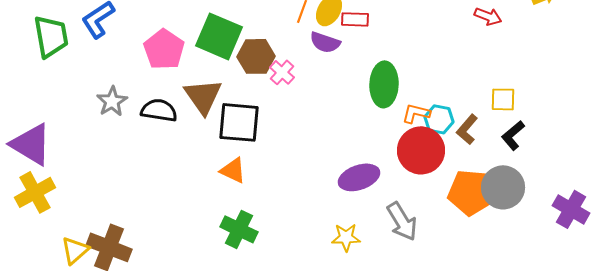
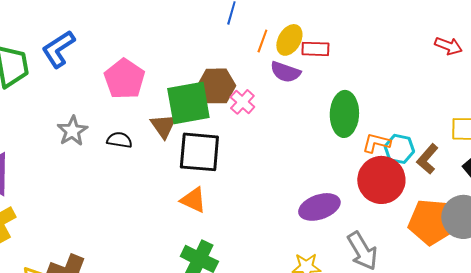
green square: (219, 36) -> (188, 103), moved, turned -33
brown triangle: (203, 96) -> (163, 126), size x0.7
black semicircle: (159, 110) -> (119, 140), size x0.7

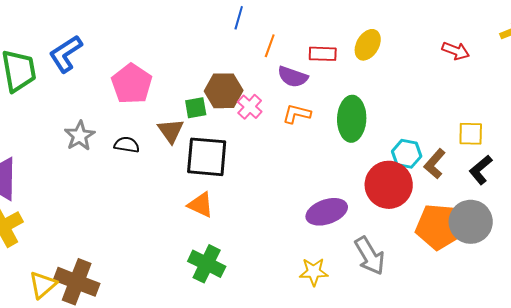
yellow ellipse: (289, 40) -> (368, 45), moved
green square: (188, 103) -> (196, 108), size x0.5
orange L-shape: (376, 143) -> (297, 114), moved

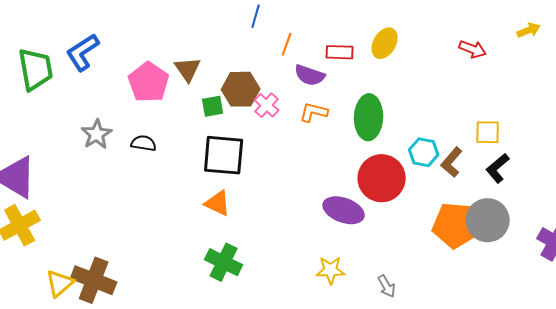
brown triangle: (171, 131) -> (188, 69), moved
red circle: (389, 185) -> (382, 178), moved
purple ellipse: (327, 212) -> (344, 210), turned 39
gray arrow: (370, 256) -> (387, 286), moved, size x0.6

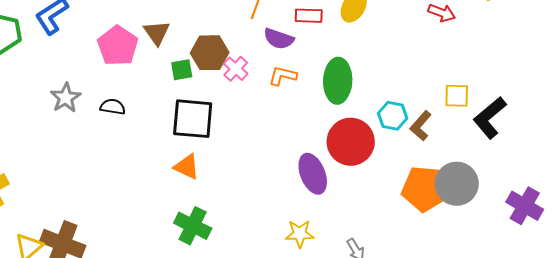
black L-shape: (498, 168) -> (490, 118), moved, size x1.4
purple ellipse: (344, 210) -> (313, 174), turned 48

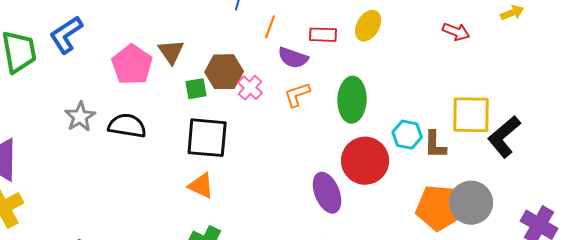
orange L-shape: (283, 76) -> (297, 95), turned -32
yellow square: (457, 96) -> (471, 115), size x1.6
black semicircle: (113, 107) -> (127, 126), size x1.5
brown L-shape: (421, 126) -> (435, 145), turned -40

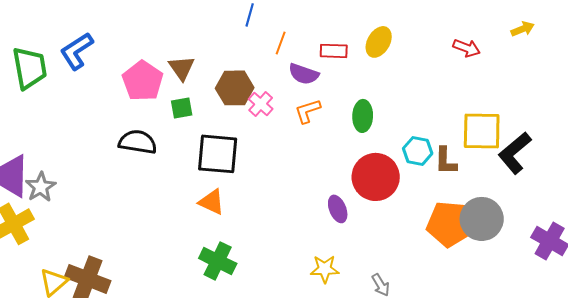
green square: (196, 89) -> (182, 108), moved
green ellipse: (352, 100) -> (363, 116), size x0.7
gray star: (80, 117) -> (41, 187), moved
purple ellipse: (327, 193) -> (338, 209), size x0.7

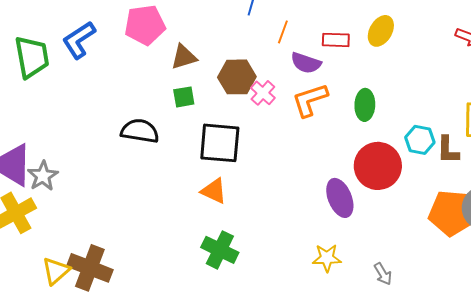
brown triangle: (182, 68) -> (184, 57), turned 48
pink pentagon: (143, 81) -> (145, 25), moved, turned 30
orange L-shape: (308, 111) -> (310, 100), size x1.4
purple ellipse: (338, 209) -> (340, 198), size x1.4

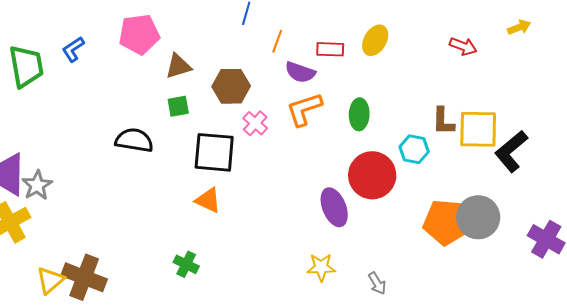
blue L-shape: (79, 40) -> (73, 49), size x0.7
pink cross: (263, 93) -> (255, 123), moved
brown L-shape: (448, 150) -> (443, 121), moved
green cross: (220, 250) -> (186, 264), moved, size x0.7

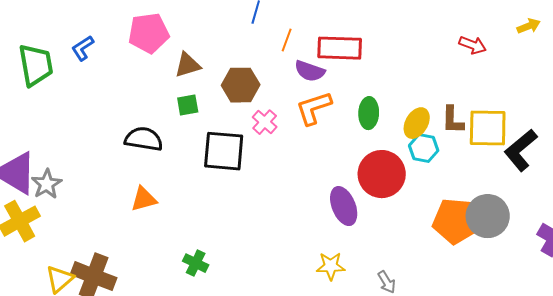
yellow ellipse: (375, 40) -> (417, 123), moved
red rectangle: (330, 49) -> (340, 48), size x1.6
orange triangle: (208, 200) -> (144, 199), moved, turned -40

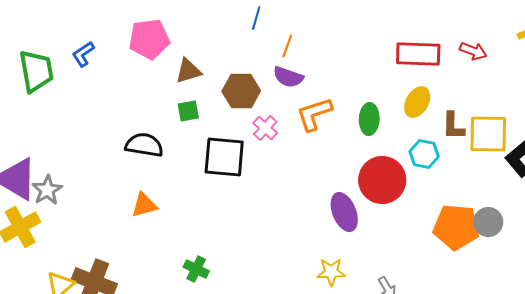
red rectangle: (340, 48) -> (418, 54), moved
purple semicircle: (310, 71) -> (288, 77), moved
yellow ellipse: (417, 123) -> (417, 102), moved
gray circle: (488, 216) -> (488, 222), size x0.7

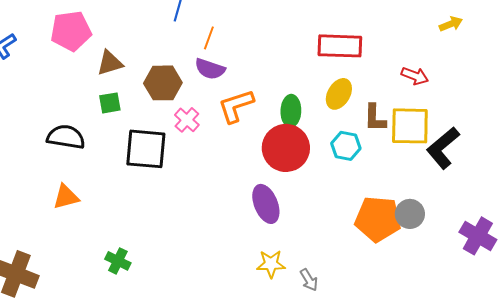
red arrow: (473, 51) -> (415, 76), moved
red circle: (382, 180) -> (286, 148), moved
yellow star: (331, 272) -> (271, 264), moved

